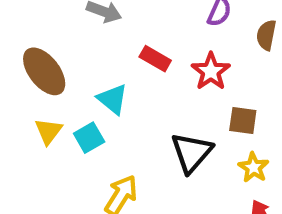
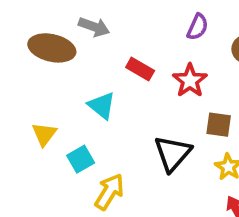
brown ellipse: (44, 71) -> (52, 48), moved, turned -39
cyan square: (89, 138) -> (81, 159), moved

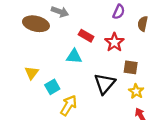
cyan triangle: (102, 105) -> (74, 56), moved, turned -35

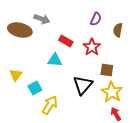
yellow star: (136, 91) -> (112, 92), size x1.5

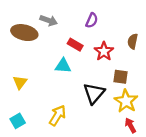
purple semicircle: (96, 19) -> (92, 20), moved
brown semicircle: (118, 30) -> (133, 41), moved
cyan square: (35, 88) -> (18, 121), moved

